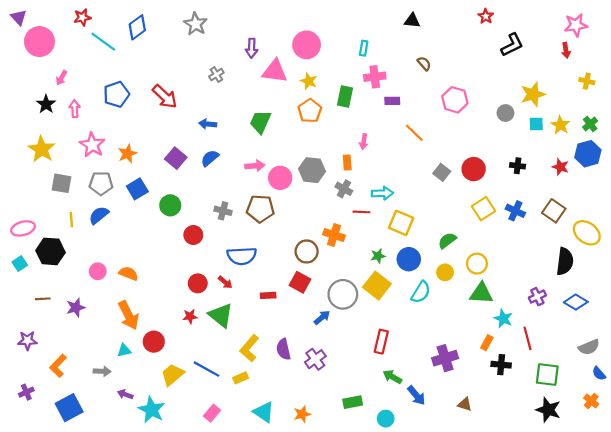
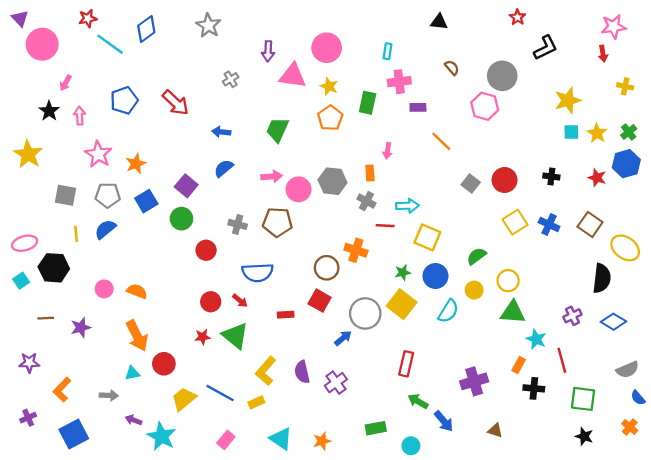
gray circle: (505, 113) -> (502, 76), moved, size x1.6
yellow star: (42, 149) -> (28, 154), moved
purple square: (176, 158) -> (186, 186), moved
black star: (548, 410) -> (584, 436), size x0.7

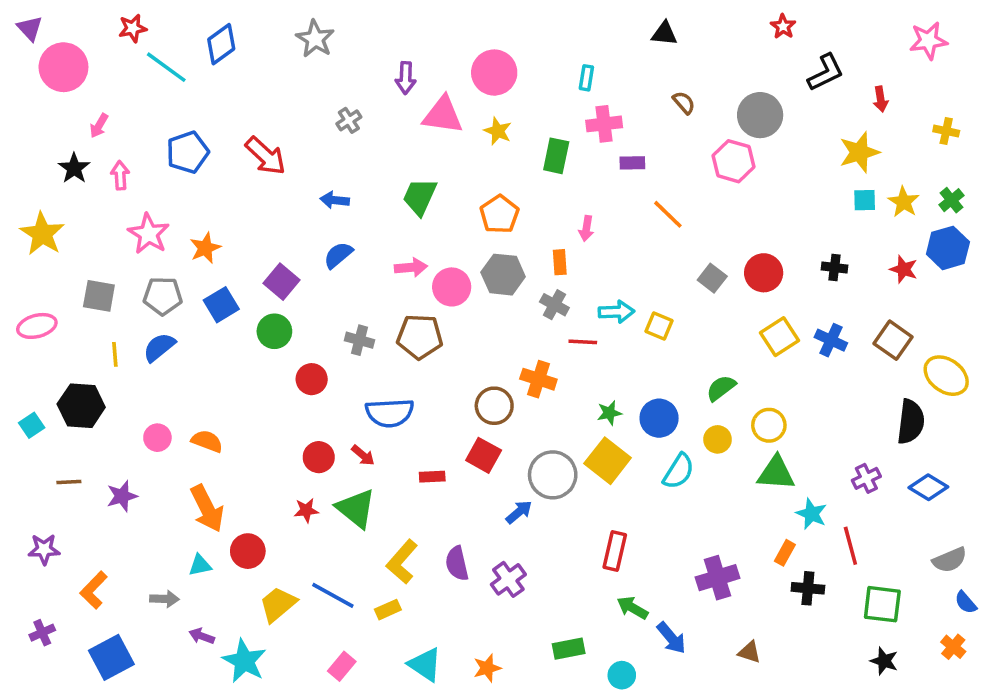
red arrow: (603, 54) -> (881, 99), moved
orange pentagon: (330, 118) -> (500, 214), moved
yellow square: (427, 237) -> (659, 326), moved, size x0.7
pink ellipse: (25, 243) -> (37, 326), moved

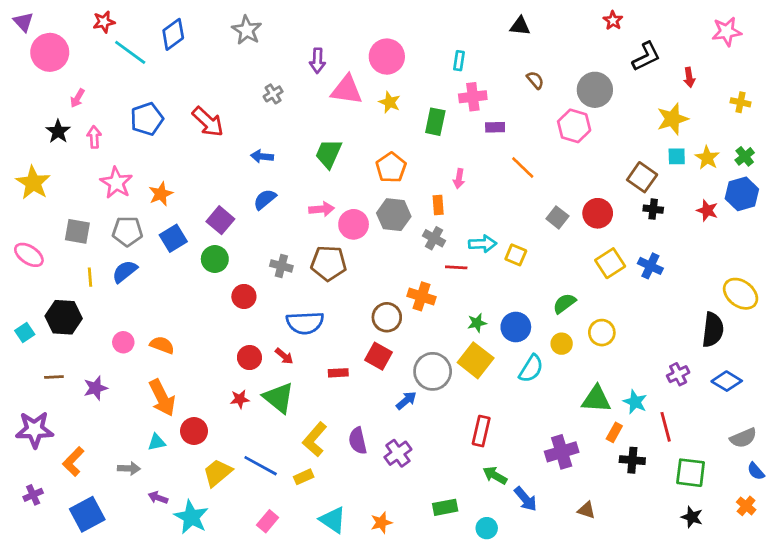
pink ellipse: (37, 326) -> (29, 255), turned 48
brown square: (893, 340) -> (642, 177), moved
green triangle: (776, 473) -> (596, 399), moved
purple star: (44, 549) -> (34, 430), size x1.5

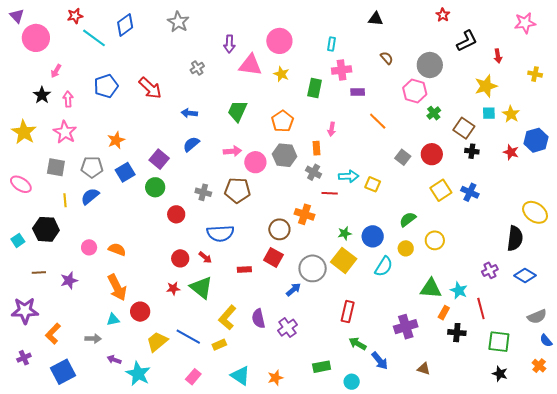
green cross: (745, 156) -> (434, 113), moved
pink star: (116, 183) -> (65, 132), moved

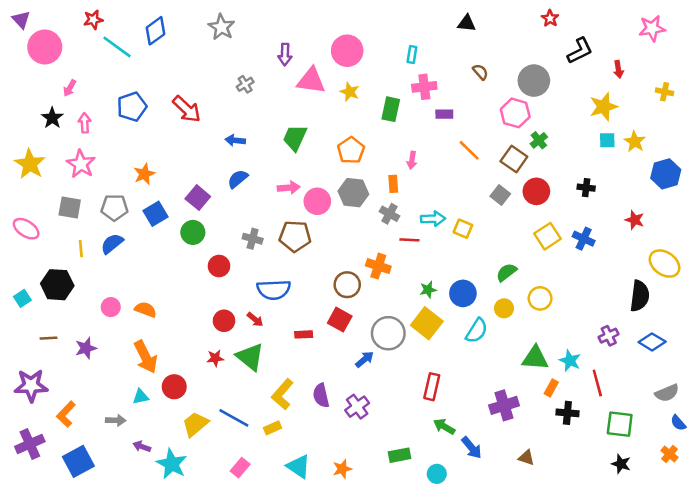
brown square: (464, 128) -> (514, 159), moved
red star: (511, 152) -> (635, 220), moved
purple cross: (24, 358) -> (30, 444), size x1.6

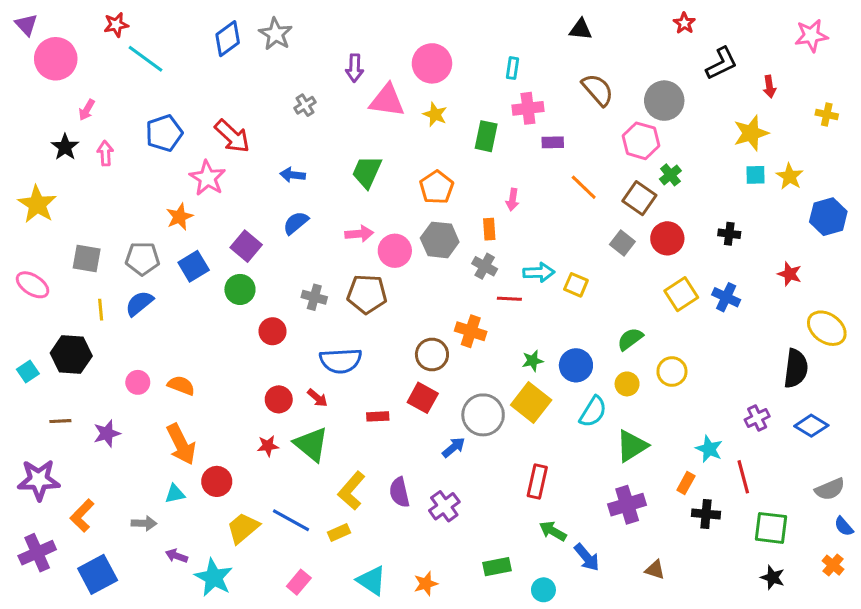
blue diamond: (156, 31) -> (228, 39), moved
brown semicircle: (480, 72) -> (598, 90), size x1.6
pink star: (81, 164) -> (207, 178), moved
green triangle: (535, 358) -> (632, 446), moved, turned -36

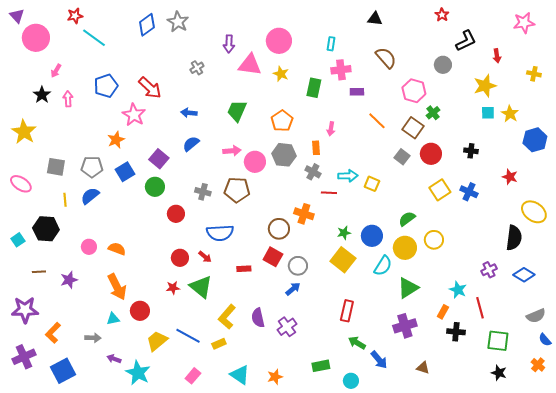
gray circle: (664, 101) -> (443, 65), moved, size x0.7
yellow circle: (627, 384) -> (405, 248), size x1.5
gray circle: (483, 415) -> (298, 266), moved, size x0.7

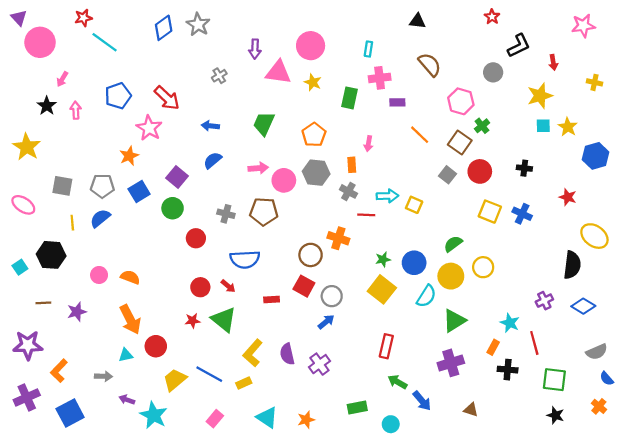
yellow square: (440, 190) -> (490, 212), turned -35

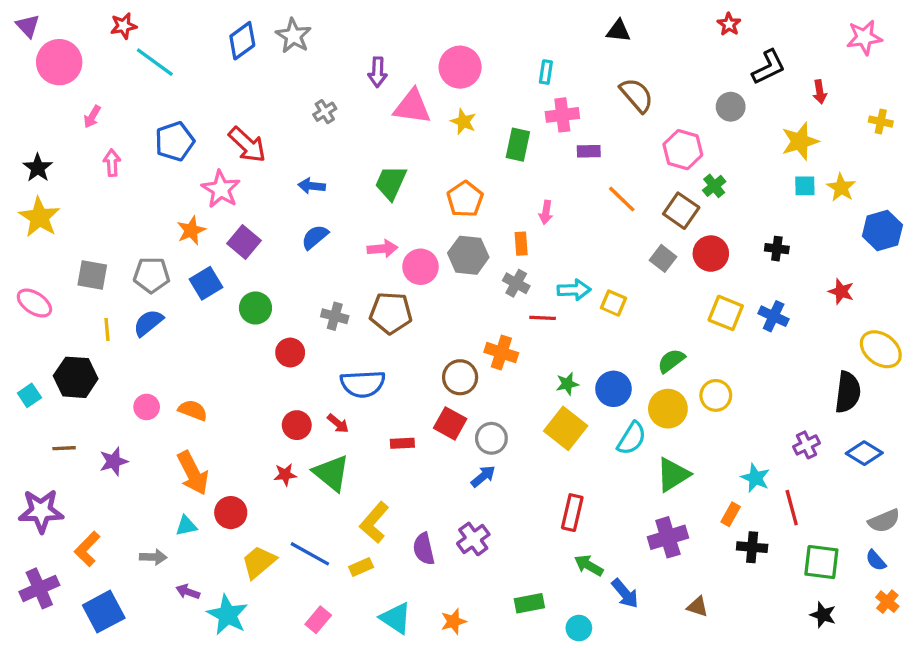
black star: (47, 106) -> (38, 168), moved
purple square: (177, 177) -> (244, 242), moved
purple semicircle: (287, 354) -> (424, 549), moved
blue semicircle: (607, 379) -> (876, 560), moved

